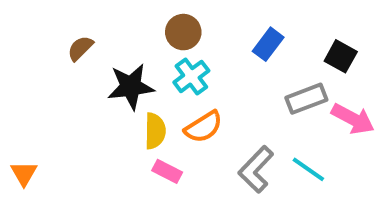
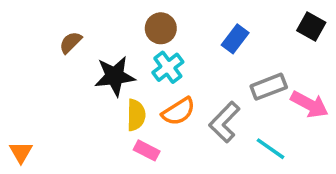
black square: (341, 56) -> (311, 27), moved
gray L-shape: (256, 169) -> (224, 122), moved

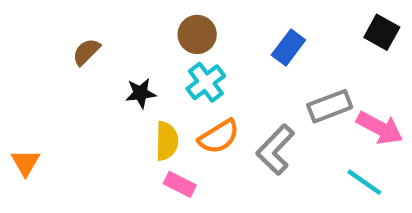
black star: (115, 76) -> (141, 93), size x0.6
cyan line: (271, 149) -> (364, 182), moved
orange triangle: (21, 152) -> (25, 163), moved

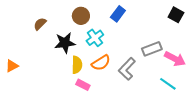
brown circle: (197, 34) -> (81, 16), moved
blue rectangle: (288, 47) -> (118, 14), moved
black star: (141, 93) -> (65, 43), size x1.5
orange triangle: (25, 163) -> (12, 66), moved, turned 32

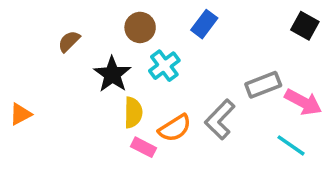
black star: (65, 43) -> (112, 74), turned -30
orange semicircle: (101, 63) -> (175, 128), moved

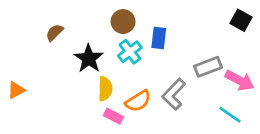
blue rectangle: (204, 24) -> (159, 38), moved, turned -30
brown circle: (140, 27) -> (123, 22), moved

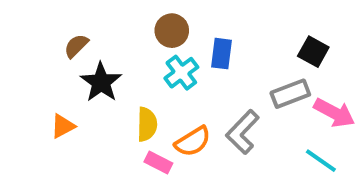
black square: (241, 20) -> (313, 52), moved
black star: (89, 59) -> (101, 82), moved
orange triangle: (16, 90) -> (63, 126), moved

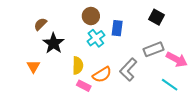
black square: (313, 52) -> (157, 17), moved
orange triangle: (63, 126) -> (33, 67), turned -32

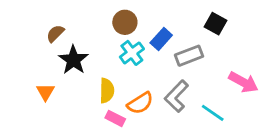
blue rectangle: (117, 28) -> (161, 39), turned 35
gray rectangle: (153, 49) -> (189, 56), moved
cyan line: (170, 85) -> (213, 113), moved

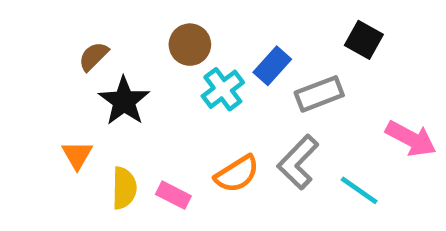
brown circle: (125, 22) -> (190, 45), moved
yellow semicircle: (107, 91) -> (124, 188), moved
pink rectangle: (115, 118) -> (173, 195), moved

